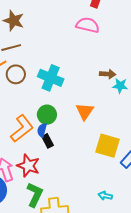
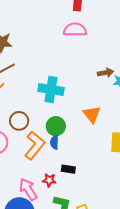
brown circle: (16, 74) -> (19, 121), moved
black rectangle: (48, 141) -> (68, 169), moved, turned -40
red star: (28, 166) -> (49, 180), size x0.6

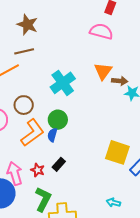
cyan cross: (51, 89) -> (63, 83), turned 30
orange triangle: (92, 114) -> (103, 71), moved
black rectangle: (68, 169) -> (59, 164), turned -72

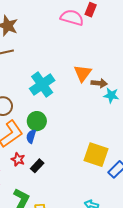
pink semicircle: (101, 31) -> (72, 18), moved
red star: (38, 170) -> (18, 159), moved

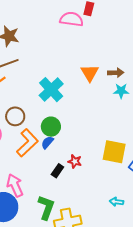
brown arrow: (99, 83) -> (116, 73), moved
blue semicircle: (31, 136) -> (47, 142), turned 32
red star: (18, 159) -> (75, 161), moved

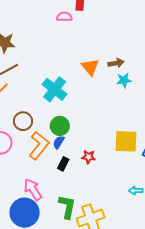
pink semicircle: (71, 19) -> (64, 17), size x0.7
black rectangle: (57, 171) -> (63, 164), moved

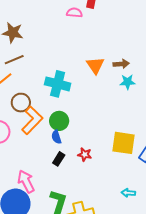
cyan cross: (55, 89) -> (58, 84), turned -30
brown circle: (23, 121) -> (21, 103), moved
blue semicircle: (59, 142) -> (56, 137), turned -56
orange L-shape: (39, 145) -> (32, 120), moved

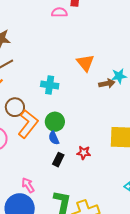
brown arrow: (121, 64) -> (107, 83), moved
cyan cross: (58, 84) -> (50, 85), size x0.7
pink arrow: (26, 181) -> (28, 185), size x0.7

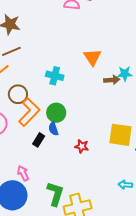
black rectangle: (58, 160) -> (39, 140), moved

